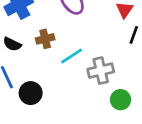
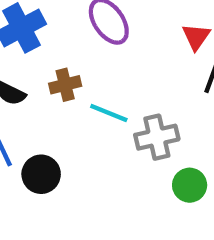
cyan line: (72, 56) -> (109, 113), turned 55

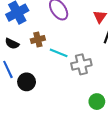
green circle: (190, 185) -> (97, 102), moved

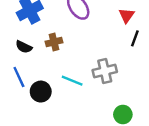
cyan line: (59, 53) -> (72, 81), moved

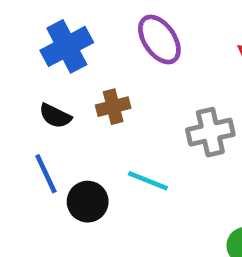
gray cross: (105, 71) -> (210, 132), moved

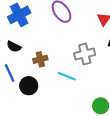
brown cross: (113, 107) -> (40, 59), moved
cyan line: (148, 181) -> (67, 76), moved

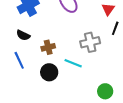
black circle: (29, 86) -> (49, 72), moved

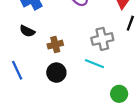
blue line: (19, 60) -> (17, 70), moved
cyan line: (73, 63) -> (94, 64), moved

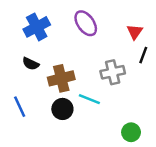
brown cross: (55, 45) -> (61, 78), size x1.5
cyan line: (94, 64) -> (89, 99), moved

